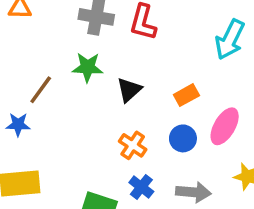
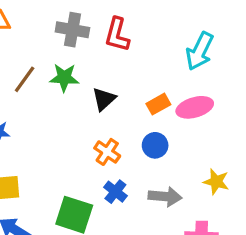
brown line: (41, 90) -> (25, 79), moved
pink ellipse: (225, 126) -> (195, 107), moved, turned 44

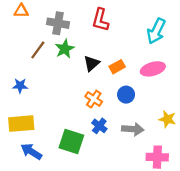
gray cross: (72, 30) -> (58, 23), moved
green star: (64, 78) -> (65, 49), turned -30
orange rectangle: (158, 104) -> (117, 67), moved

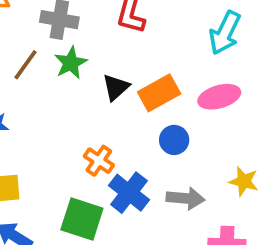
orange rectangle: (117, 67) -> (159, 93), size x1.5
orange cross: (94, 99) -> (99, 161), moved
blue cross: (99, 126) -> (129, 193), size x1.5

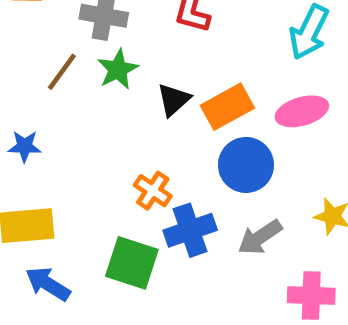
blue circle: (174, 140) -> (246, 165), size x1.5
blue cross: (129, 193) -> (190, 230), turned 33
gray arrow: (185, 198) -> (260, 237), turned 141

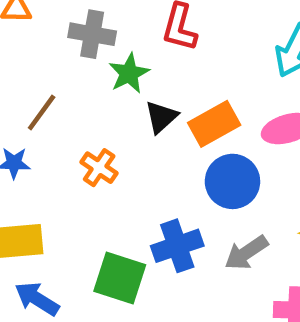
green star: (118, 69) -> (129, 73), moved
brown line: (62, 72) -> (42, 112), moved
orange cross: (153, 191) -> (99, 168), moved

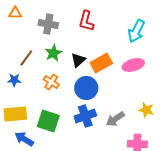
green star: (129, 73) -> (53, 53), moved
blue circle: (232, 181) -> (86, 88), moved
green square: (120, 278) -> (48, 121), moved

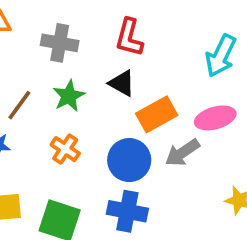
black triangle: (78, 60) -> (122, 83), moved, turned -49
blue cross: (85, 116) -> (127, 211), turned 30
gray arrow: (115, 119) -> (182, 153), moved

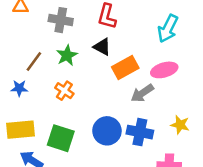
blue circle: (129, 160) -> (107, 131), moved
blue cross: (127, 211) -> (140, 132), moved

